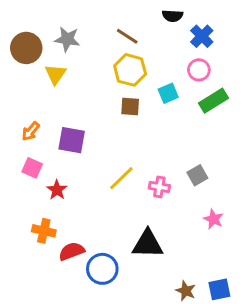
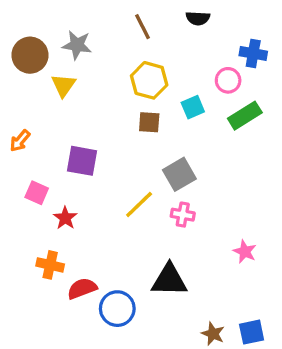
brown line: (127, 36) -> (142, 27), moved, turned 30
blue cross: (202, 36) -> (253, 53), moved, turned -35
orange arrow: (31, 131) -> (20, 141), moved
gray square: (197, 175) -> (179, 174), moved, size x1.4

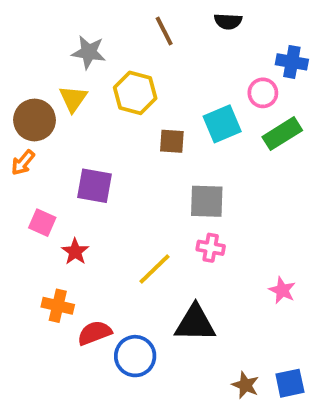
brown circle: (30, 55) -> (35, 120), moved
yellow hexagon: (149, 80) -> (135, 93), moved
cyan square: (193, 107) -> (222, 124), size x1.4
gray square: (179, 174) -> (207, 201), turned 32
yellow line: (139, 205) -> (154, 269), moved

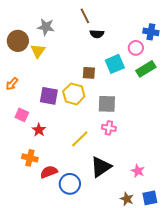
black semicircle: (228, 21) -> (97, 34), moved
yellow hexagon: (135, 93) -> (74, 94), moved
brown circle: (35, 120) -> (18, 41), moved
pink star: (282, 290) -> (138, 171), moved
black triangle: (195, 323) -> (101, 167), turned -35

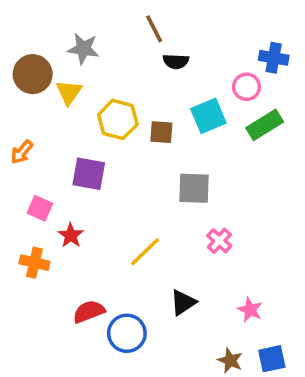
yellow hexagon: (74, 94) -> (118, 119), moved
pink cross: (109, 128) -> (219, 241), moved, turned 32
orange cross: (30, 158) -> (34, 263), moved
black triangle: (101, 167) -> (183, 302), size x0.7

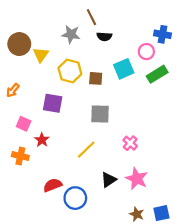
gray star: (83, 49) -> (71, 34), moved
gray square: (194, 188) -> (100, 114), moved
pink star: (250, 310) -> (137, 179), moved, size x1.5

